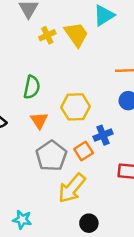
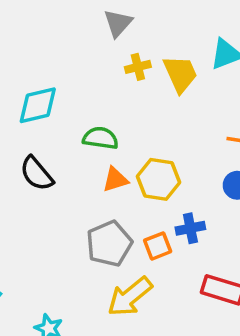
green semicircle: (32, 87) -> (100, 138), turned -105
orange triangle: (39, 120) -> (115, 180), moved, turned 36

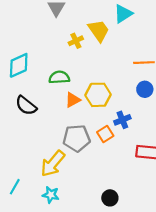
yellow cross: (138, 67) -> (76, 41), moved
gray pentagon: (109, 244) -> (77, 138), turned 30
yellow arrow: (130, 297) -> (53, 164), moved

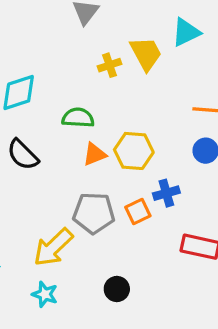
black circle: (110, 198) -> (117, 289), moved

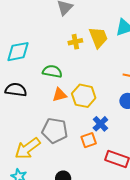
black semicircle: (23, 155) -> (16, 90), turned 135
blue cross: (166, 193) -> (100, 124), turned -35
orange square: (138, 212) -> (89, 140), moved

